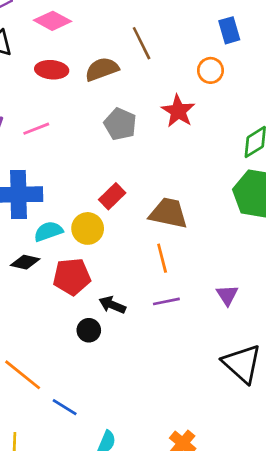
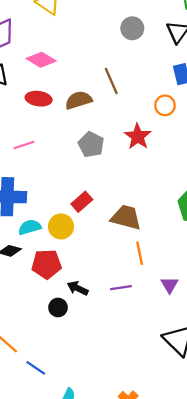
orange line: (162, 258) -> (140, 253), moved

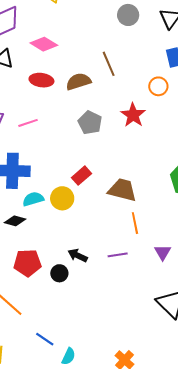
red pentagon: (47, 264) -> (28, 263), moved
blue line: (36, 368) -> (45, 339), moved

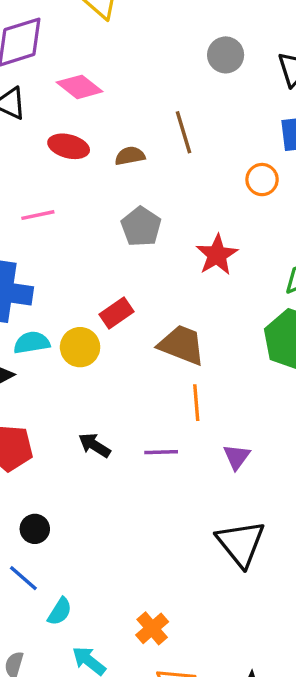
brown semicircle: (78, 81) -> (130, 156), size x0.7
red star: (133, 115) -> (217, 255), moved
black circle: (59, 273) -> (35, 529), moved

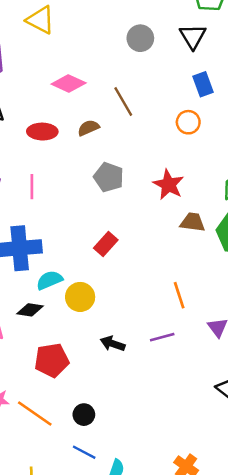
pink diamond: (80, 87) -> (69, 84), moved
pink line: (38, 215) -> (32, 187), turned -65
brown trapezoid: (182, 345) -> (193, 222), moved, size x0.7
yellow circle: (80, 347) -> (80, 297), moved

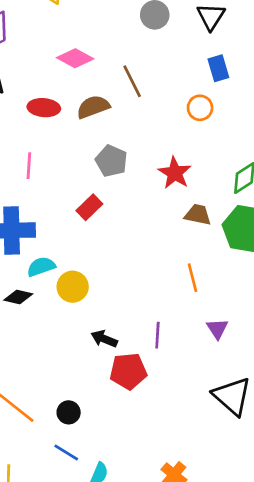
brown semicircle: (88, 128) -> (93, 107), size x1.4
red rectangle: (106, 244) -> (89, 207), moved
orange line: (179, 295) -> (192, 278), moved
purple line: (162, 337) -> (157, 335), turned -75
red pentagon: (52, 360) -> (128, 371), moved

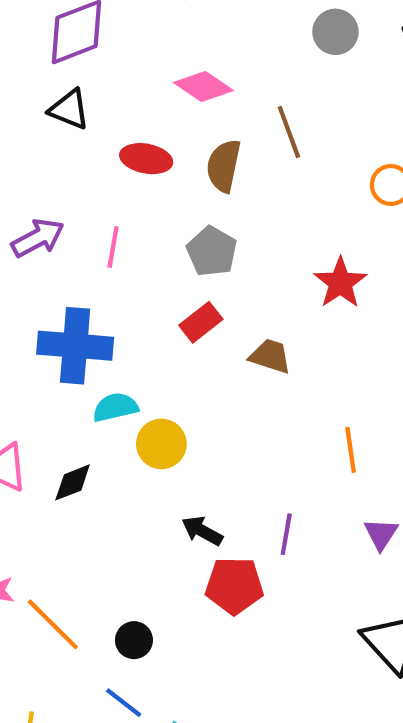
brown semicircle: (93, 107) -> (224, 166), turned -64
gray pentagon: (111, 161) -> (212, 251), moved
brown trapezoid: (198, 215) -> (270, 356), moved
black diamond: (18, 297) -> (73, 482), moved, turned -40

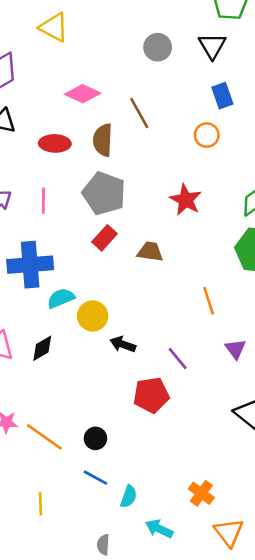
gray pentagon: (212, 251) -> (104, 193), size x1.4
black arrow: (202, 531) -> (123, 344), moved
purple line: (286, 534) -> (178, 359), turned -40

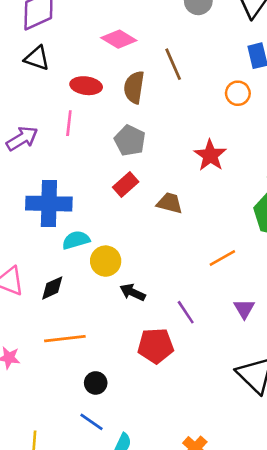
gray pentagon: (104, 193) -> (130, 140), size x0.7
pink line: (43, 201) -> (69, 123), moved
orange line: (209, 301) -> (222, 258), turned 72
orange line: (44, 437) -> (65, 339), moved, turned -48

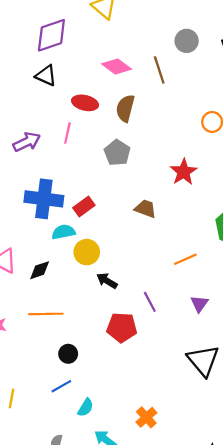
brown line: (173, 64) -> (159, 70), moved
red rectangle: (126, 185) -> (84, 206), moved
blue line: (92, 422) -> (61, 386), turned -70

